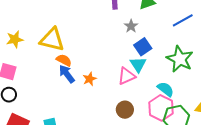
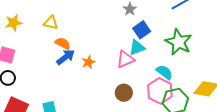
yellow triangle: (52, 40) -> (51, 23), size x0.6
cyan triangle: (138, 65) -> (137, 48), turned 42
blue arrow: (67, 74) -> (66, 57), turned 90

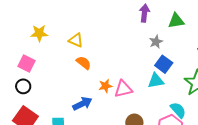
blue square: (142, 30) -> (164, 64), turned -30
blue arrow: (66, 57) -> (82, 104), moved
pink triangle: (125, 59) -> (123, 89), moved

